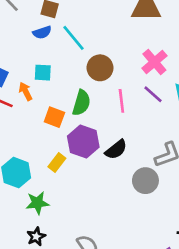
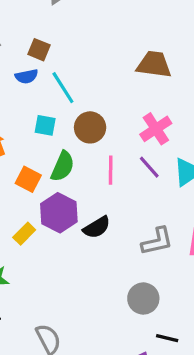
cyan square: (43, 73) -> (45, 125), moved
gray circle: (145, 181) -> (143, 299), moved

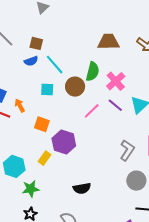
green semicircle: (63, 166) -> (93, 72), moved
pink line: (111, 170) -> (92, 111), turned 54
black semicircle: (97, 227) -> (82, 188), moved, turned 30
gray L-shape: (157, 241) -> (127, 150), turned -35
gray circle: (143, 299) -> (136, 181), moved

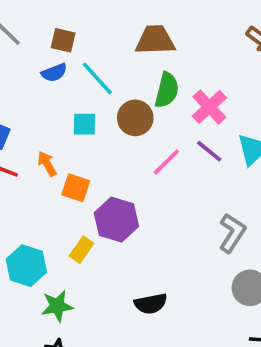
brown trapezoid: (108, 42) -> (155, 40), moved
orange arrow: (20, 105) -> (47, 164), moved

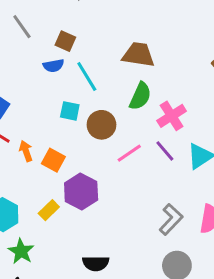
brown circle: (135, 118) -> (101, 125), moved
orange arrow: (47, 164) -> (26, 151), moved
green star: (57, 306) -> (21, 251), turned 30

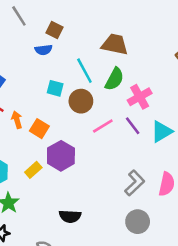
cyan line: (87, 77) -> (84, 71), moved

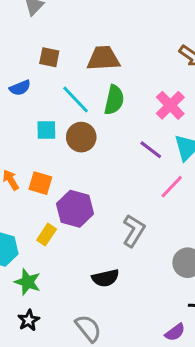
brown square: (54, 30) -> (49, 57), moved
pink cross: (140, 97) -> (170, 105), moved
pink line: (103, 126) -> (172, 187), moved
gray L-shape: (135, 183) -> (134, 231), moved

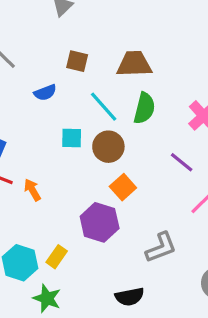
orange square: (40, 183) -> (123, 187), moved, turned 30
gray L-shape: (134, 231) -> (161, 247), turned 36
yellow rectangle: (47, 235) -> (57, 257), moved

